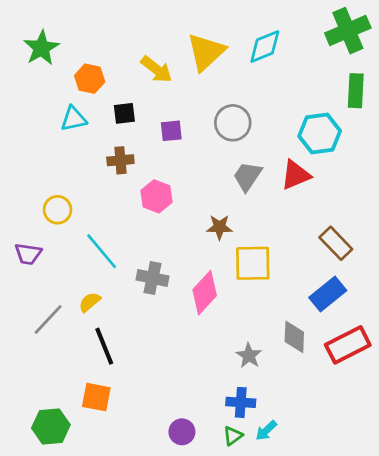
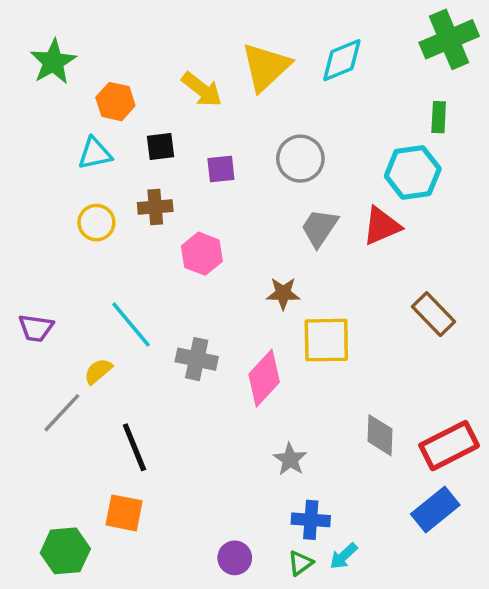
green rectangle: (356, 91) -> (439, 117), moved, size x0.7
yellow circle: (58, 210) -> (96, 223), moved
blue rectangle: (328, 294) -> (435, 509), moved
yellow semicircle: (90, 302) -> (98, 371), moved
gray star: (249, 356) -> (290, 459), moved

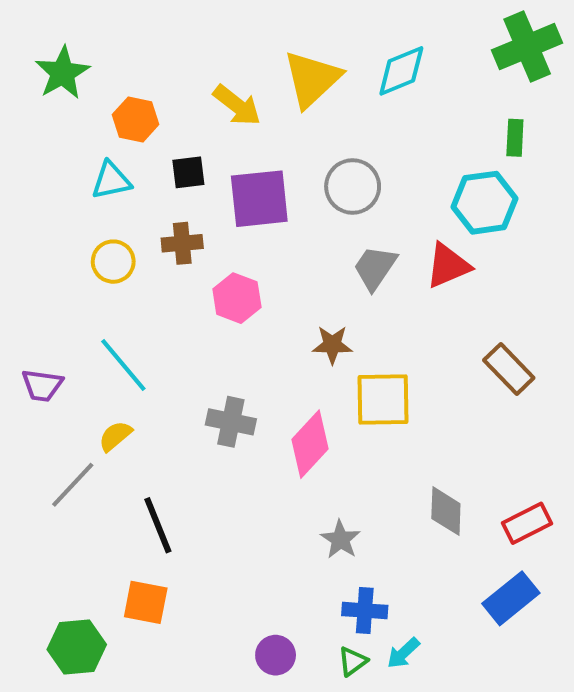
purple square: (221, 169) -> (259, 199), size x1.8
cyan line: (131, 325) -> (123, 365), moved
red rectangle: (449, 446) -> (527, 523), size x0.7

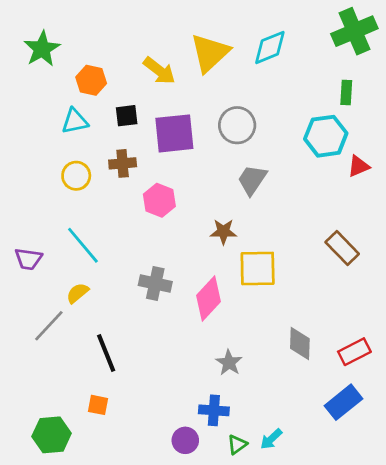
red triangle: (448, 266) -> (359, 166), moved, size x0.7
orange square: (146, 602) -> (98, 405), size x0.7
blue cross: (365, 610) -> (214, 410), moved

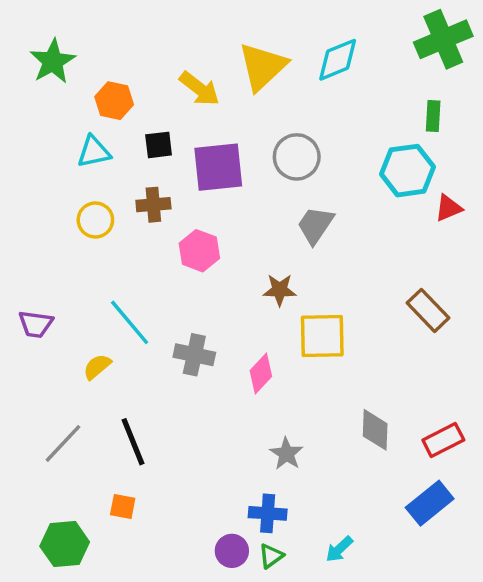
cyan line: (83, 245) -> (130, 322), moved
pink diamond: (208, 298) -> (261, 373), size x0.7
gray line: (49, 326) -> (63, 443), moved
green triangle: (237, 444) -> (271, 556), moved

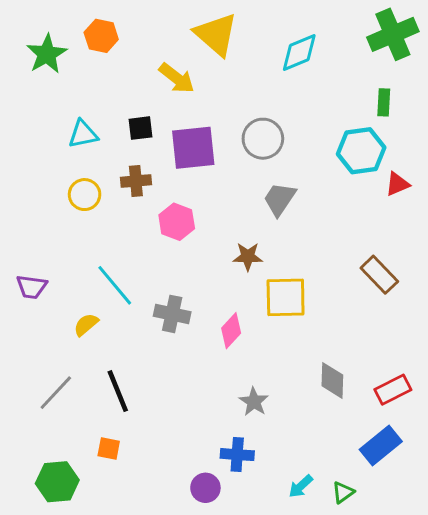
yellow triangle: (263, 67) -> (216, 34), moved, turned -36
orange hexagon: (114, 101) -> (101, 36), moved
green triangle: (271, 556) -> (343, 492), moved

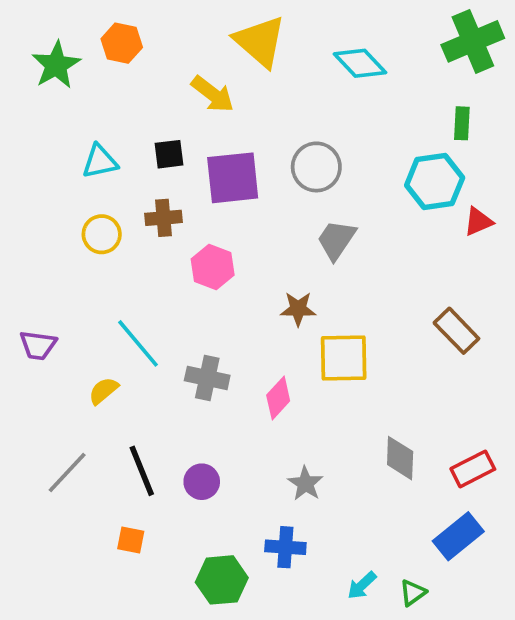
cyan diamond: (299, 52) -> (360, 63), turned 69
green hexagon: (57, 482) -> (222, 580), moved
purple circle: (205, 488) -> (202, 482), moved

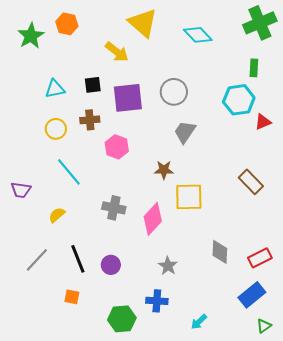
cyan line: (138, 343) -> (69, 172), moved
pink diamond: (278, 398) -> (153, 219), size x1.4
green triangle: (413, 593) -> (264, 326), moved

